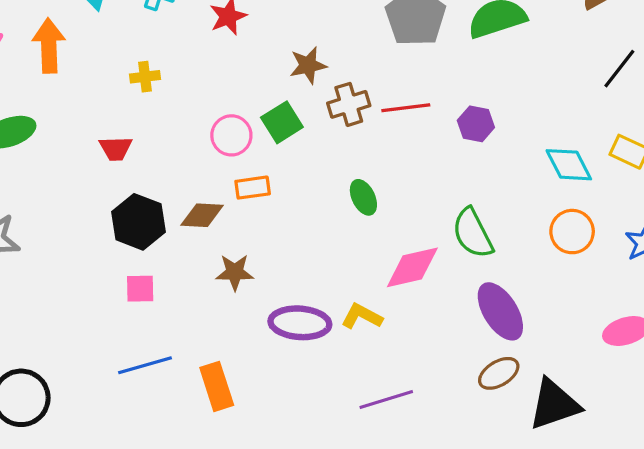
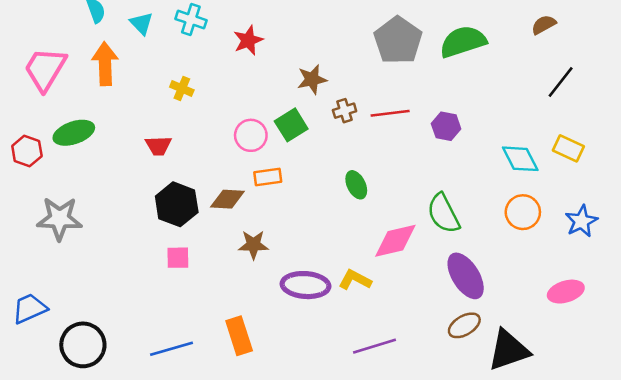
yellow cross: (145, 77) -> (182, 88), turned 30
brown cross: (349, 104) -> (345, 111), size x0.7
blue line: (145, 365) -> (171, 349), moved

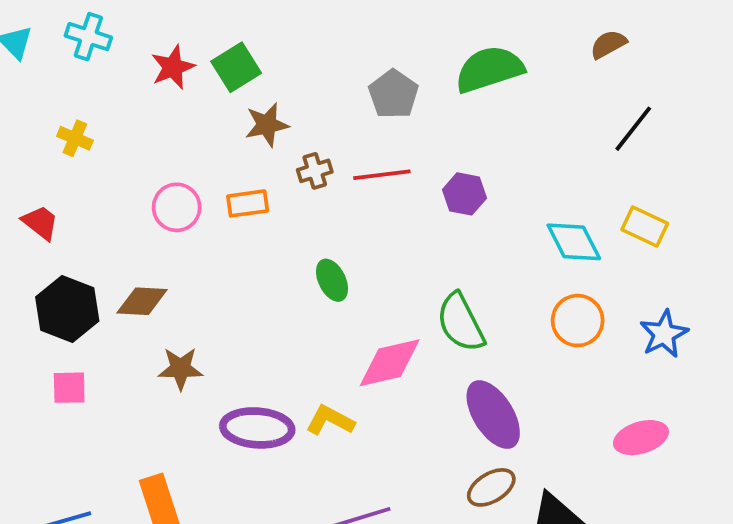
gray pentagon: (398, 40) -> (393, 94), moved, size x0.7
green square: (291, 125) -> (236, 67), moved
red trapezoid: (158, 146) -> (40, 223), turned -140
orange rectangle: (268, 177) -> (248, 203), moved

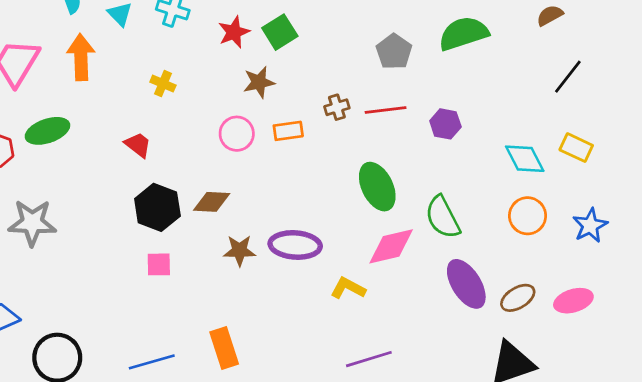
brown star: (267, 125) -> (259, 82), moved
green ellipse: (332, 280) -> (377, 187), moved, size x1.6
purple ellipse: (257, 428) -> (295, 245), moved
brown ellipse: (491, 487) -> (518, 298), moved

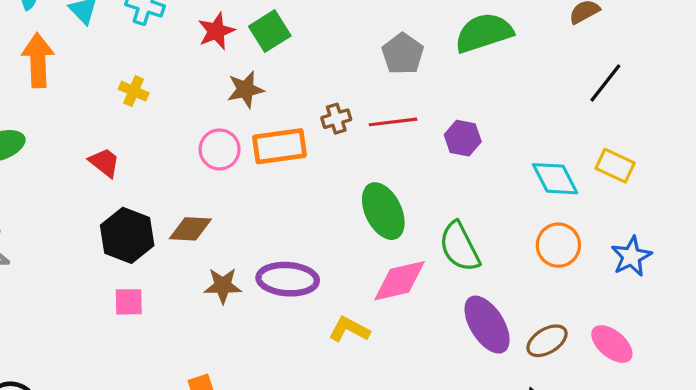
orange rectangle: (288, 131) -> (280, 146), size x1.5
pink ellipse: (573, 301) -> (612, 344), turned 57

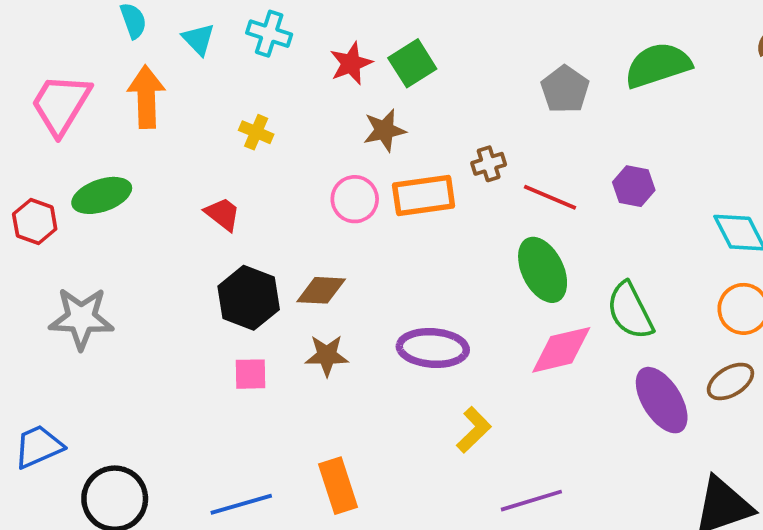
red line: (393, 122) -> (550, 197), moved, turned 30
brown star: (223, 286) -> (327, 355), moved
yellow L-shape: (349, 329) -> (474, 430), moved, turned 108
brown ellipse: (547, 341) -> (730, 381), moved

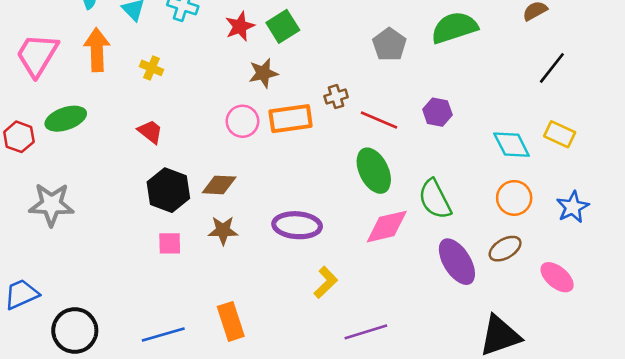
yellow cross: (256, 132) -> (151, 68), moved

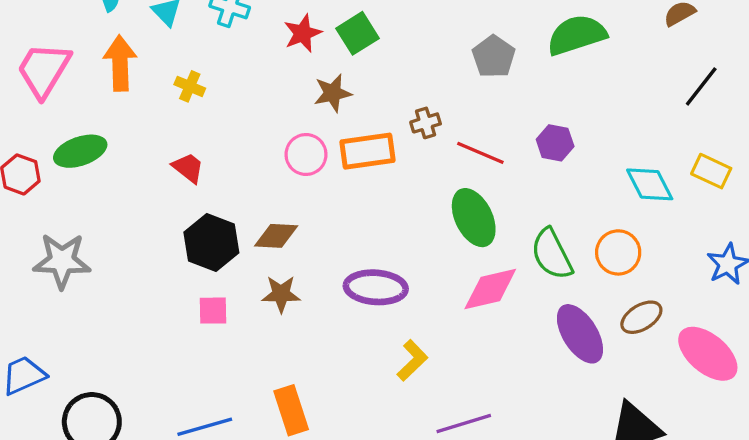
orange circle: (514, 198) -> (618, 252), moved
pink ellipse: (557, 277) -> (708, 354), size x1.4

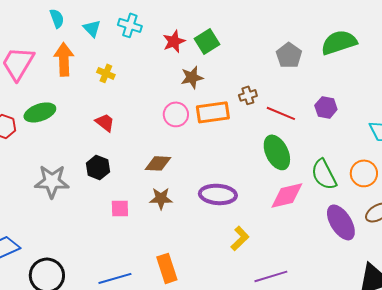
black hexagon: (211, 242) -> (98, 167), moved, size x0.7
gray star: (62, 261) -> (52, 181), moved

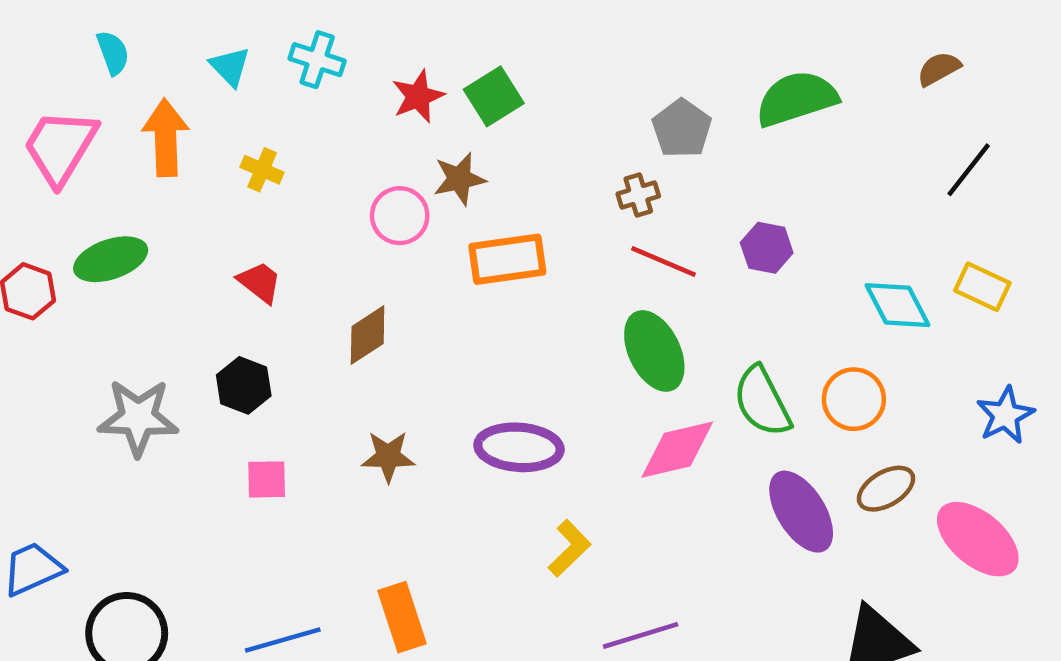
cyan semicircle: (57, 18) -> (113, 53), moved
brown cross: (248, 95) -> (638, 195), moved
pink circle: (176, 114) -> (400, 216), moved
brown diamond: (158, 163) -> (368, 335), moved, turned -36
pink square: (120, 208) -> (267, 479), moved

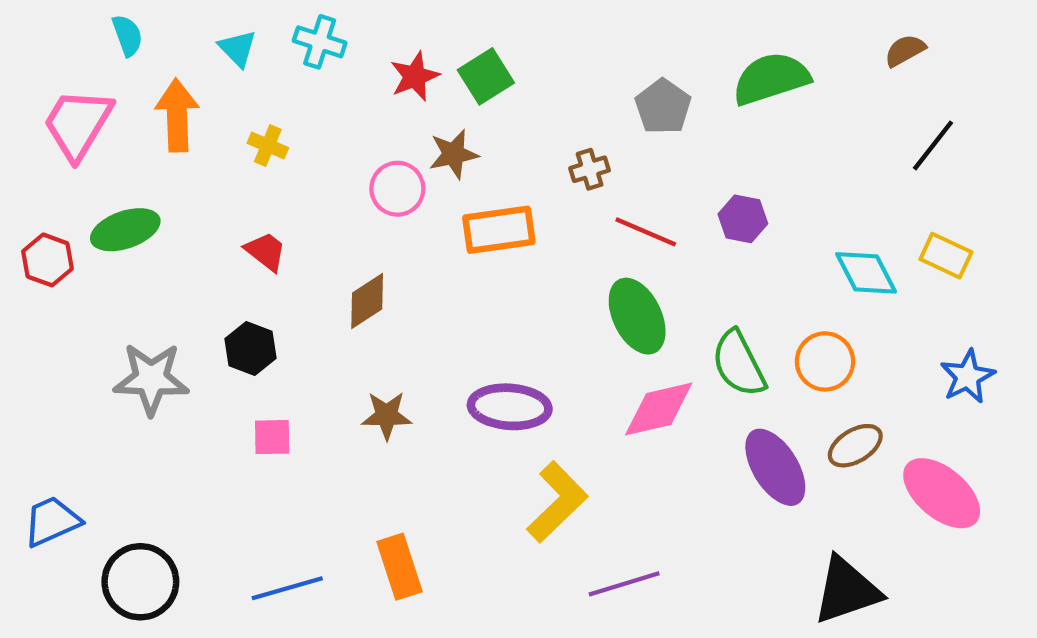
brown cross: (638, 195) -> (590, 169), moved
yellow L-shape: (569, 548) -> (557, 502), size x1.5

